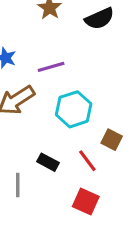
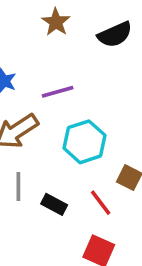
gray line: (18, 185) -> (18, 187), moved

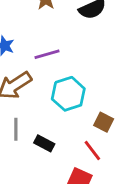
red line: (101, 203) -> (92, 150), moved

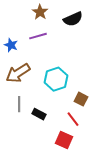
purple line: (47, 54) -> (38, 36), moved

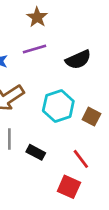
black semicircle: (73, 19) -> (78, 60), moved
brown square: (81, 99) -> (91, 117), moved

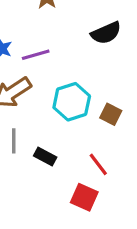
purple line: (35, 49) -> (36, 55), moved
black semicircle: (78, 60) -> (106, 33), moved

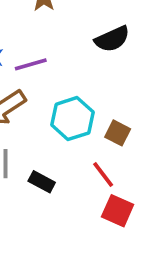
red line: (98, 164) -> (103, 175), moved
red square: (84, 197) -> (118, 211), moved

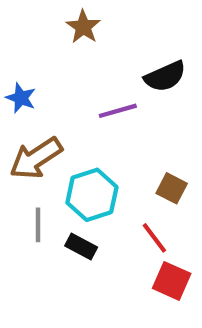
purple line: (31, 64) -> (118, 111), moved
cyan hexagon: (72, 119) -> (92, 195), moved

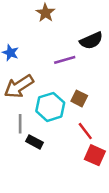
brown square: (172, 188) -> (79, 98), moved
black rectangle: (81, 247) -> (35, 142), moved

